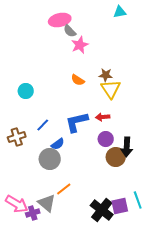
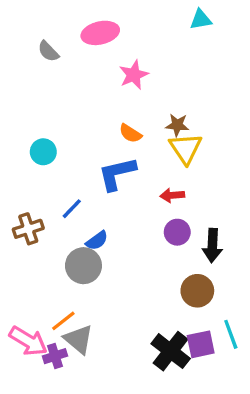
gray semicircle: (70, 31) -> (48, 51), moved
blue L-shape: (77, 122) -> (117, 174), moved
brown circle: (116, 157) -> (197, 291), moved
orange line: (64, 189) -> (63, 321), moved

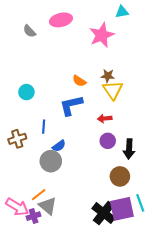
pink star: (134, 75) -> (102, 35), moved, size x1.4
blue line: (72, 209) -> (44, 127), turned -40
purple square: (201, 344) -> (122, 209), size x1.4

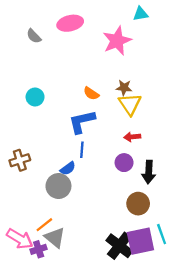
cyan circle: (26, 92) -> (35, 97), moved
red arrow: (105, 118) -> (132, 137), moved
blue line: (44, 127) -> (82, 150), moved

